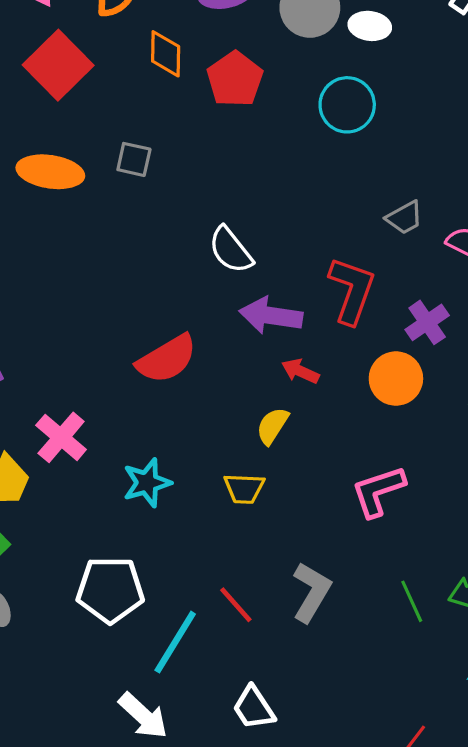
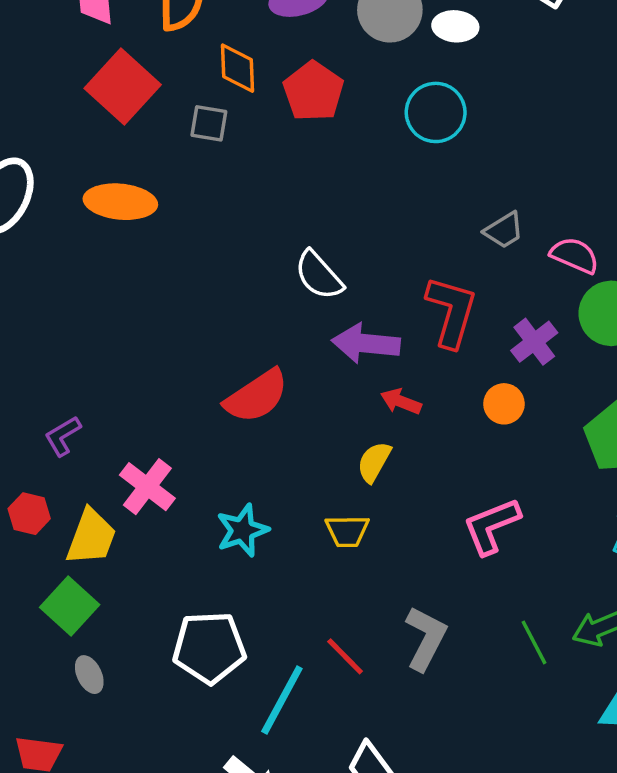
gray square: (134, 159) -> (209, 123), moved
orange circle: (396, 379) -> (504, 404), size x0.7

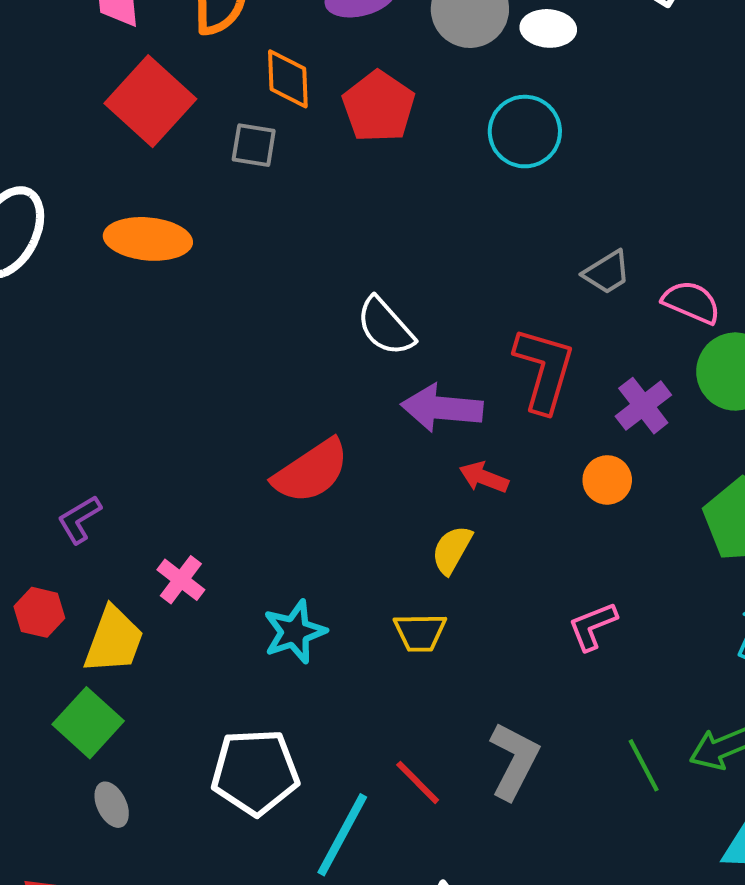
pink cross: (147, 487) -> (181, 580), size x0.7
pink L-shape: (492, 526) -> (593, 626), size x0.7

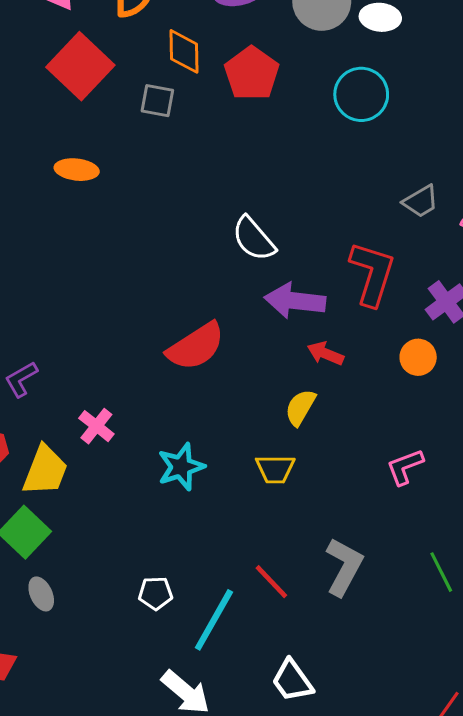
orange ellipse: (148, 239) -> (77, 170), size x0.7
white pentagon: (255, 772) -> (155, 593), moved, size x0.5

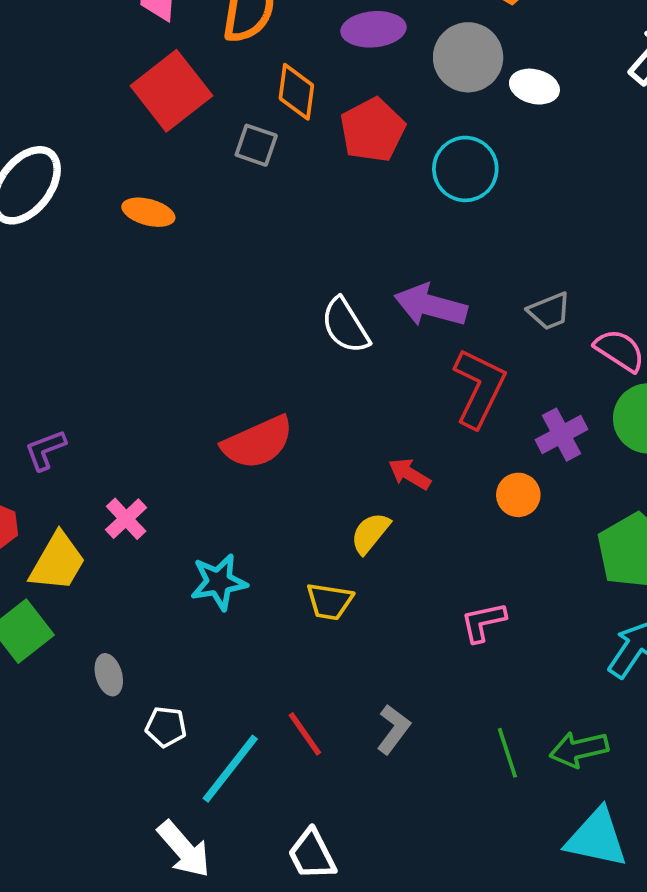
cyan circle: (361, 94) -> (465, 169), moved
purple arrow: (295, 301) -> (431, 305), moved
gray L-shape: (344, 567) -> (393, 729), size x0.7
gray ellipse: (41, 594) -> (109, 675), moved

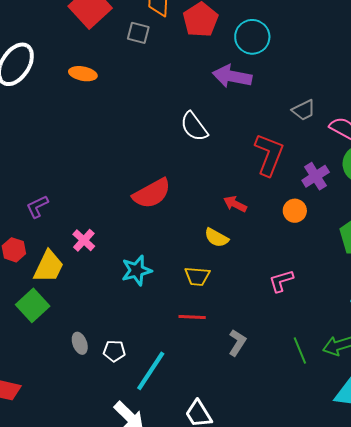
purple arrow: (431, 305) -> (232, 76), moved
yellow semicircle: (370, 533) -> (216, 238), turned -95
gray ellipse: (109, 675) -> (80, 343), moved
red line: (305, 734) -> (192, 317), moved, turned -48

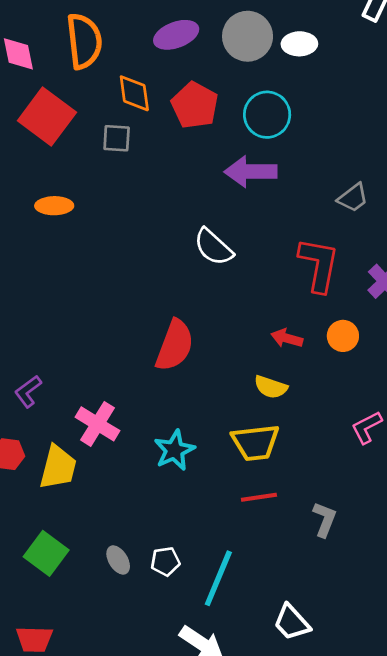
red semicircle: (152, 193) -> (175, 345), turned -30
orange circle: (295, 211) -> (343, 336), moved
pink cross: (84, 240) -> (98, 424), size x1.4
yellow trapezoid: (197, 276) -> (255, 442), size x1.4
green square: (33, 305) -> (46, 553), moved

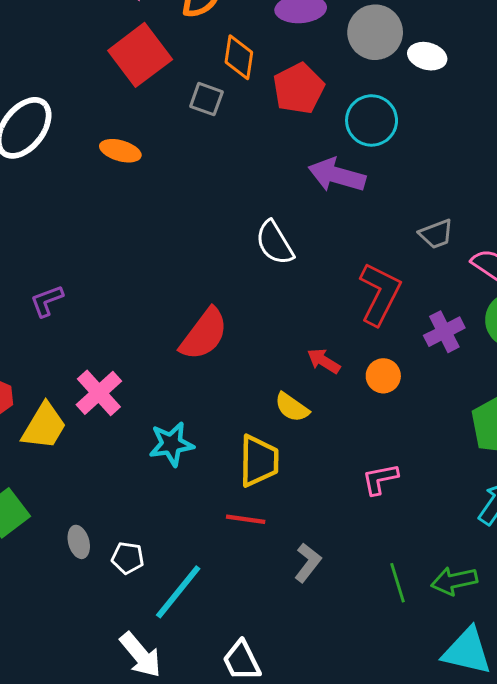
purple L-shape: (28, 391) -> (47, 301), moved
yellow trapezoid: (255, 442) -> (259, 461), turned -99

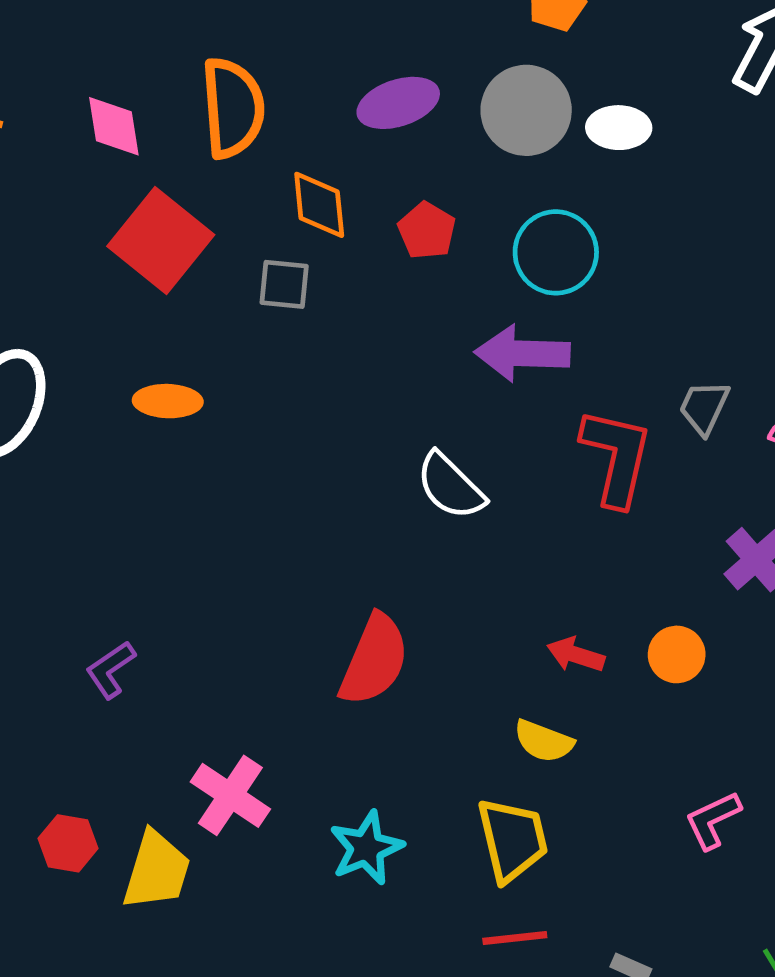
red pentagon: (299, 89) -> (427, 231), size x0.7
gray trapezoid: (436, 234) -> (704, 407), turned 150
red L-shape: (380, 294) -> (616, 457), moved

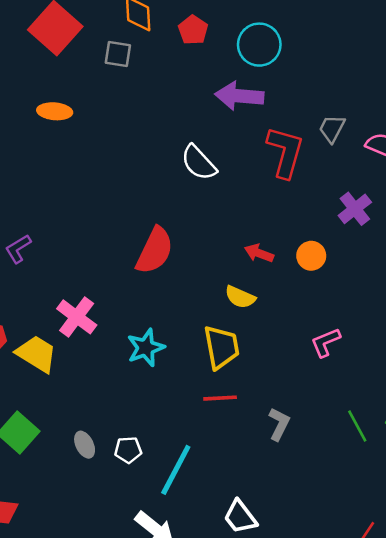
yellow trapezoid: (157, 871) -> (37, 354), turned -78

